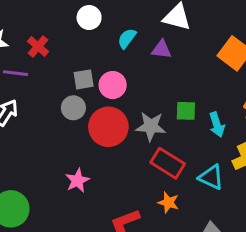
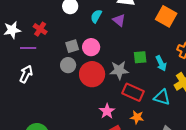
purple triangle: (161, 49) -> (119, 20), turned 40
pink star: (77, 180) -> (107, 111), moved

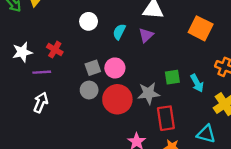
purple triangle: (119, 20) -> (146, 35), turned 40
red rectangle: (133, 92) -> (166, 118), turned 60
cyan triangle: (162, 97) -> (206, 134), moved

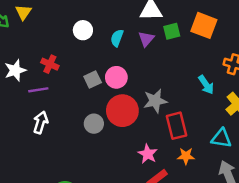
green square: (172, 77) -> (172, 31), moved
gray circle: (89, 90) -> (94, 124), moved

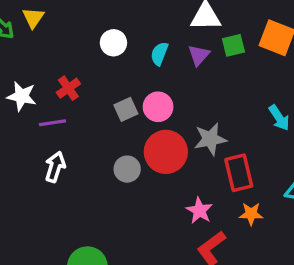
red cross: (50, 64) -> (68, 88), turned 30
white star: (15, 70) -> (22, 96), turned 30

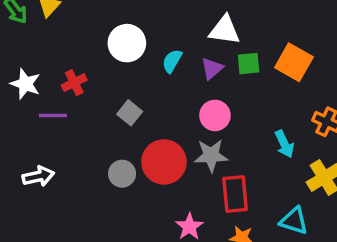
white circle: (113, 43) -> (127, 43), size x1.4
pink circle: (158, 107) -> (215, 115), moved
gray square: (126, 109) -> (130, 113), turned -35
white arrow: (55, 167) -> (38, 176), moved, turned 52

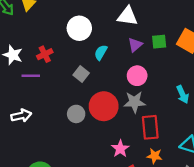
white triangle: (225, 30) -> (127, 16), moved
cyan semicircle: (172, 61) -> (101, 52), moved

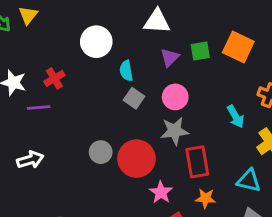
cyan semicircle: (101, 52) -> (126, 71), turned -35
gray square: (81, 74) -> (134, 98), moved
red circle: (104, 106) -> (137, 159), moved

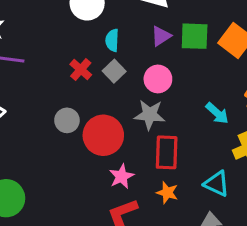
green square: (200, 51) -> (195, 36), size x1.4
red cross: (54, 78) -> (81, 69), moved, turned -30
cyan arrow: (236, 117) -> (217, 113), turned -30

